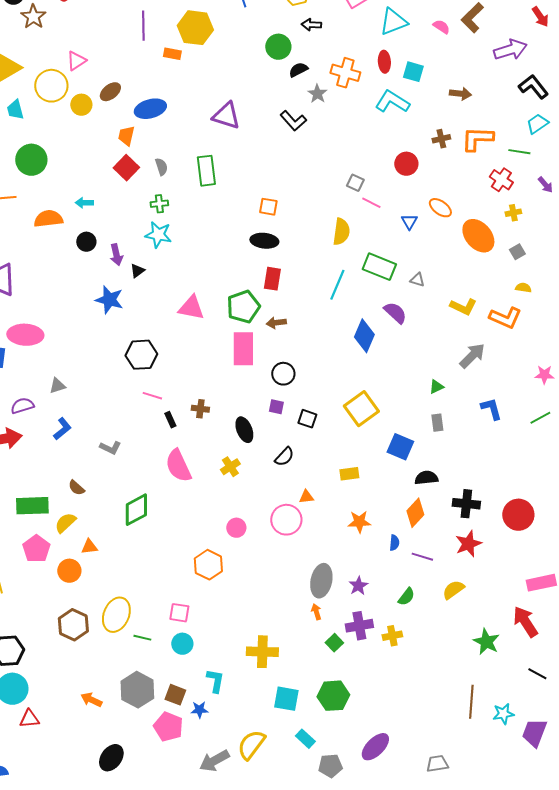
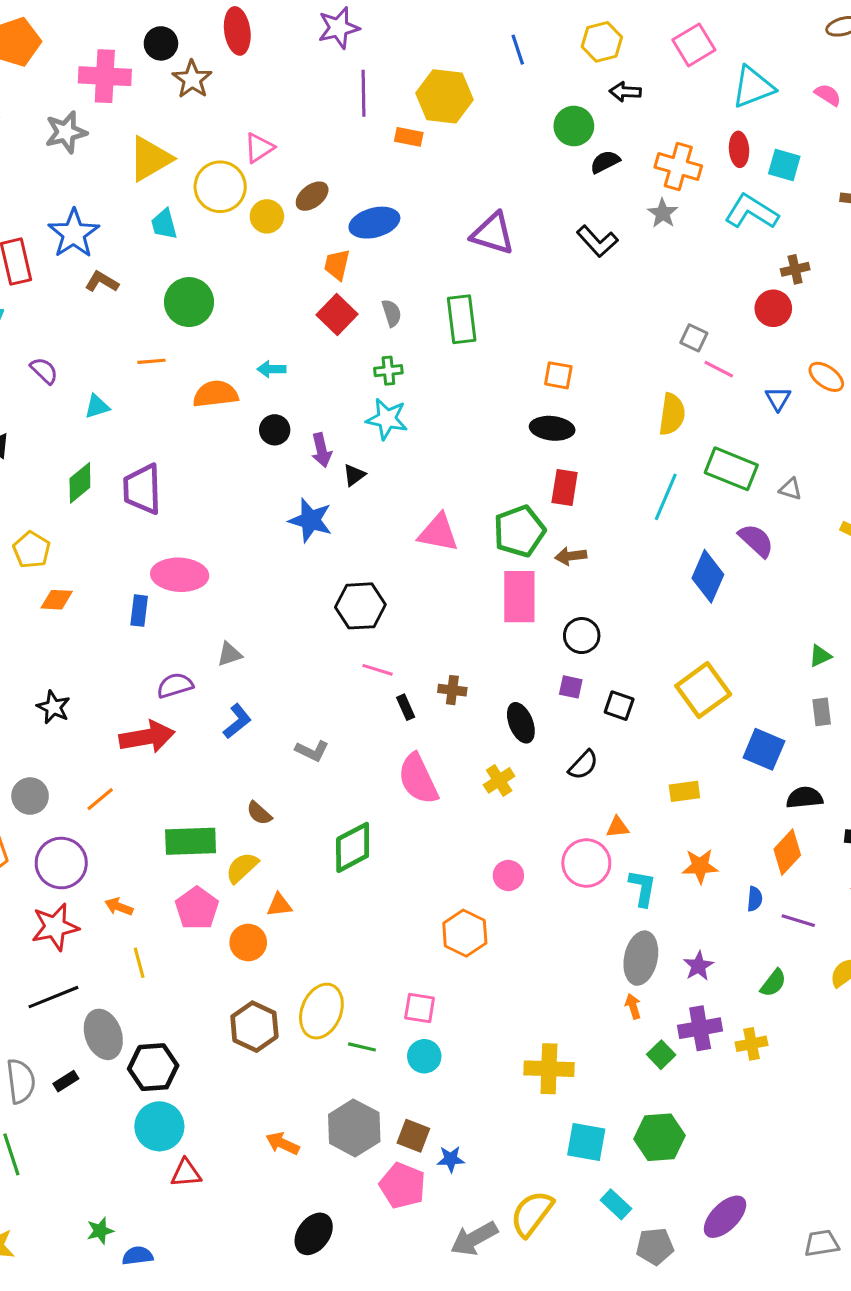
gray star: (317, 94) -> (663, 213), moved
brown cross: (441, 139) -> (795, 269), moved
cyan L-shape: (215, 681) -> (642, 888), moved

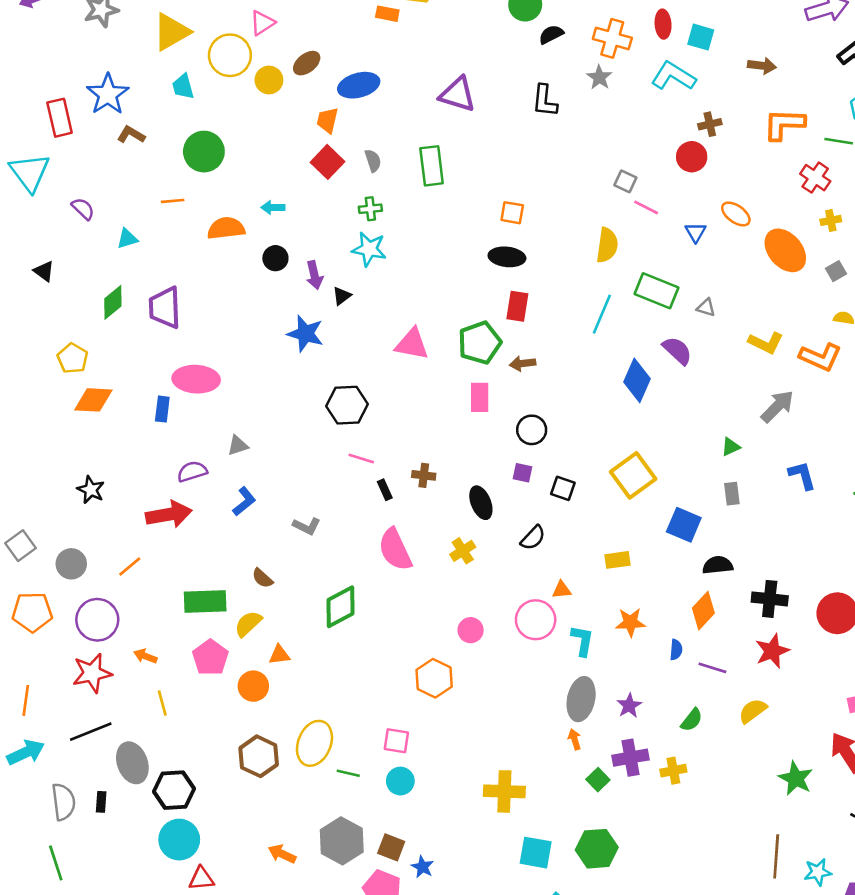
black L-shape: (597, 241) -> (545, 101), turned 48
pink rectangle: (519, 597) -> (480, 397), size x0.7
orange diamond: (57, 600) -> (93, 400), size x1.4
black rectangle: (66, 1081) -> (101, 802), turned -54
blue star: (451, 1159) -> (422, 867), turned 30

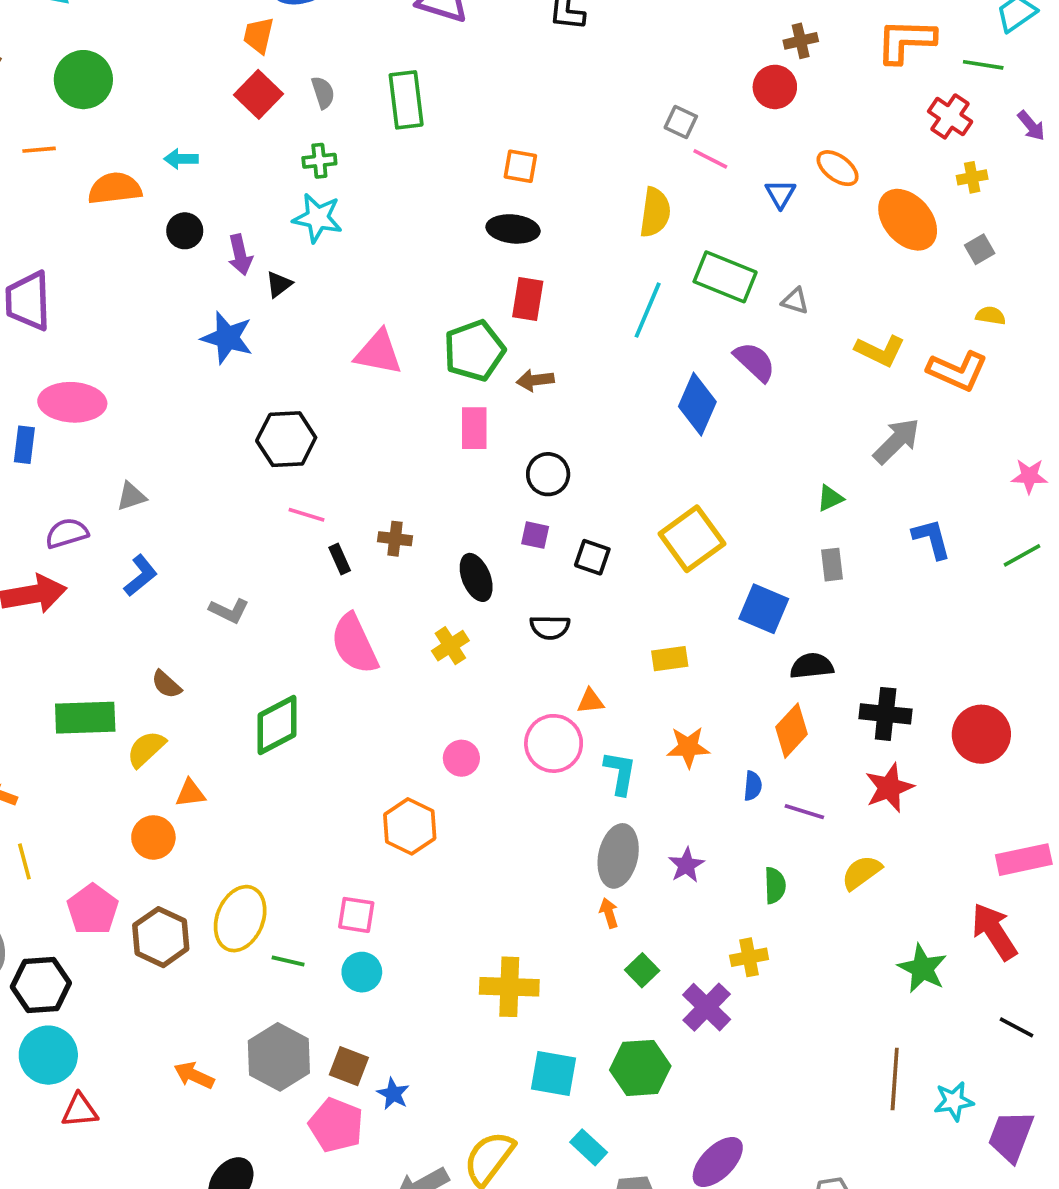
black semicircle: (533, 538) -> (550, 627), turned 48
pink pentagon: (210, 657) -> (93, 909), moved
green semicircle: (692, 720) -> (775, 885), turned -40
purple cross: (631, 758) -> (707, 1007), moved, turned -36

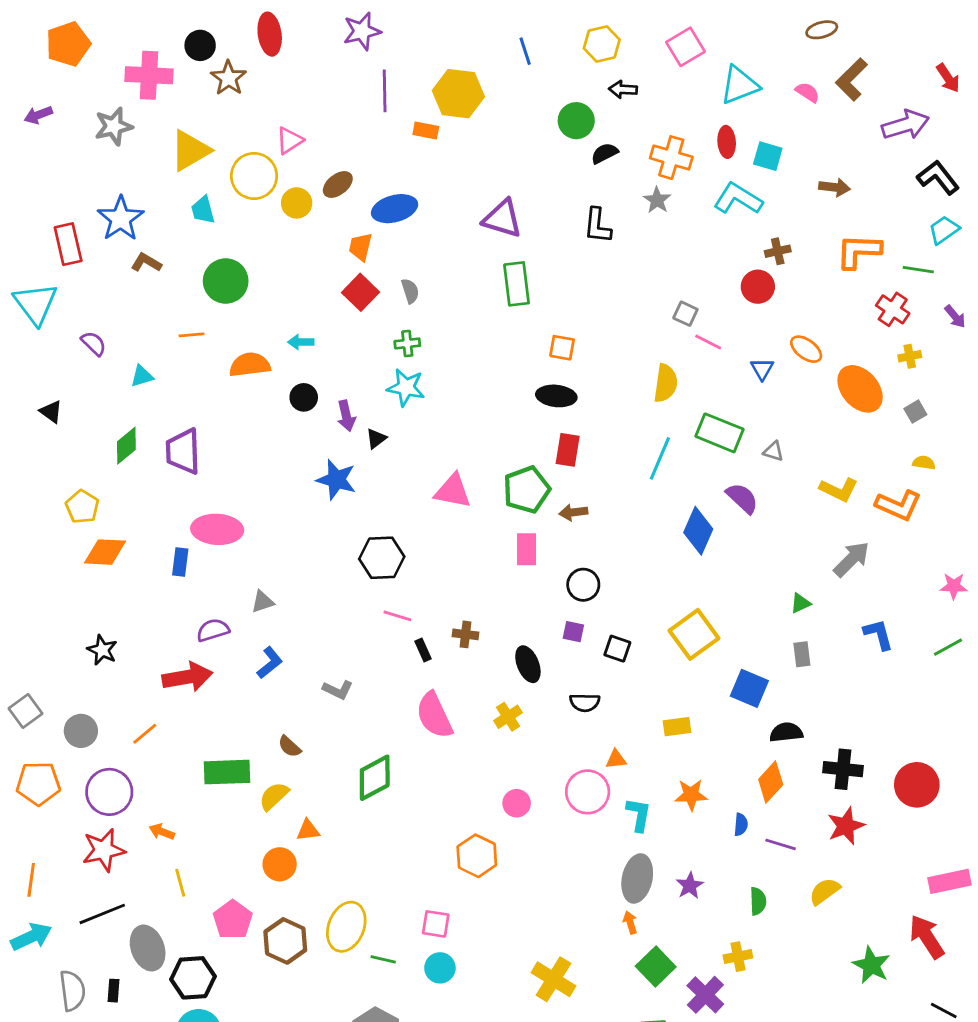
green rectangle: (406, 100) -> (517, 284), moved
green square: (642, 970) -> (656, 966), size x1.5
yellow cross: (509, 987) -> (553, 979), turned 30

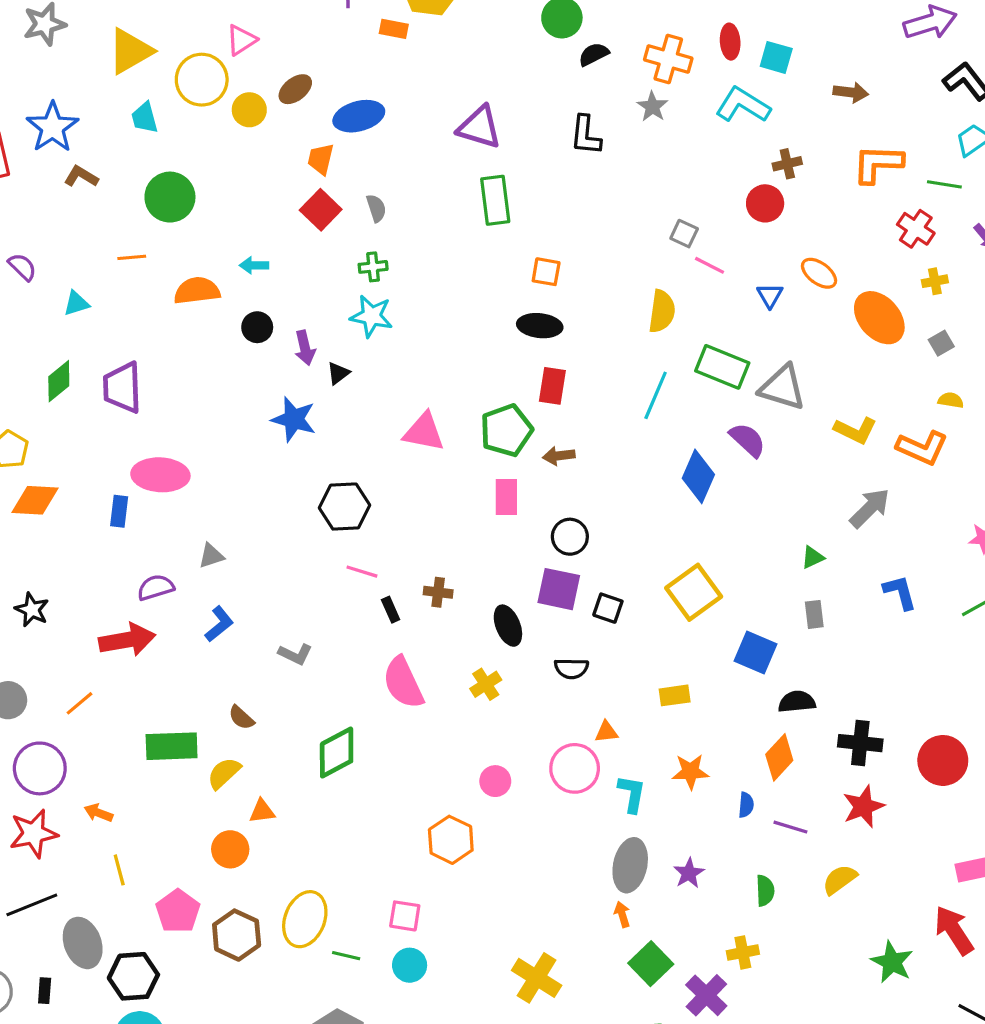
gray triangle: (773, 451) -> (783, 388), size x2.0
purple square: (573, 632) -> (559, 589), size x1.8

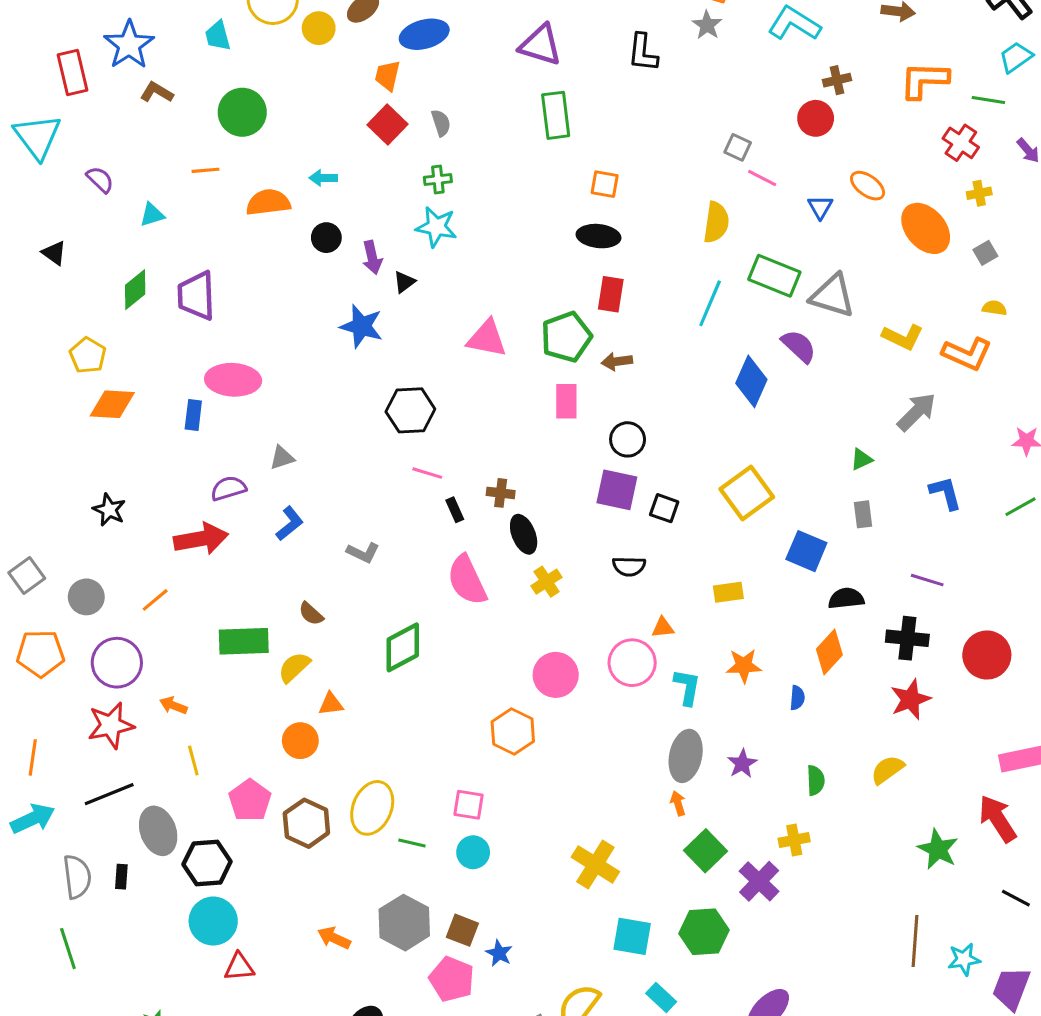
black ellipse: (508, 626) -> (524, 534), moved
pink circle: (495, 781) -> (556, 675), size x1.5
purple line: (790, 827) -> (927, 580), moved

